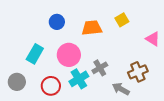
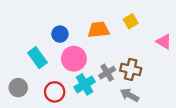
blue circle: (57, 22) -> (60, 34), moved
cyan rectangle: (35, 54) -> (37, 58), turned -66
brown cross: (138, 72) -> (131, 69), moved, turned 36

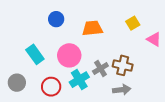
yellow square: (131, 21) -> (133, 23), moved
blue circle: (60, 34) -> (56, 19), moved
gray arrow: (130, 95) -> (122, 90), turned 144

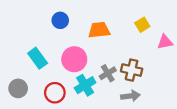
pink triangle: (154, 39) -> (165, 42), turned -42

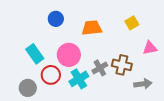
pink triangle: (165, 42) -> (150, 48), moved
gray circle: (18, 88) -> (28, 88), moved
red circle: (55, 93) -> (51, 75), moved
gray arrow: (130, 96) -> (143, 84), moved

